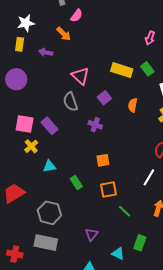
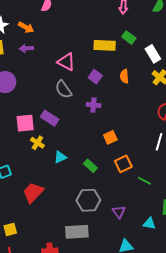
orange arrow: (64, 34) -> (26, 27), moved
gray hexagon: (49, 213) -> (88, 200), moved

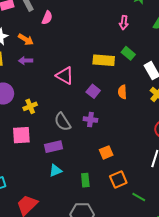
gray semicircle: (63, 89) -> (63, 122), moved
purple rectangle: (50, 118) -> (53, 147), moved, turned -48
yellow cross: (37, 143) -> (30, 106), moved, turned 32
green rectangle: (90, 166) -> (85, 180), turned 40

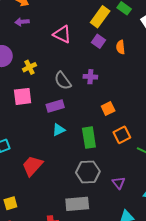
yellow rectangle: (104, 60) -> (100, 17), turned -55
purple square: (93, 91) -> (98, 41), moved
green rectangle: (85, 180) -> (89, 138), size x1.5

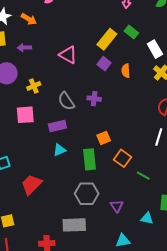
purple arrow: (22, 22) -> (24, 48), moved
orange square: (108, 109) -> (104, 138), moved
orange square: (122, 135) -> (123, 158), turned -30

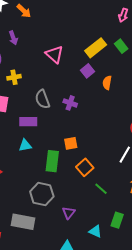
purple arrow: (24, 48) -> (13, 38), turned -120

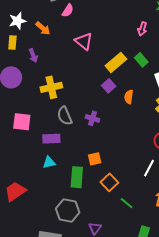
pink triangle: (54, 54) -> (84, 41), moved
yellow cross: (14, 77) -> (51, 87), moved, size x1.5

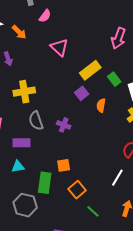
pink arrow: (142, 29) -> (118, 38), size x1.5
green rectangle: (141, 60) -> (114, 79), moved
gray hexagon: (68, 210) -> (25, 205), moved

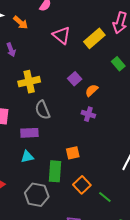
yellow rectangle: (90, 70) -> (94, 38), moved
purple square: (82, 93) -> (75, 79), moved
orange semicircle: (101, 105) -> (92, 90), moved, turned 40
purple cross: (64, 125) -> (88, 114), moved
orange square: (77, 190) -> (82, 185), moved

